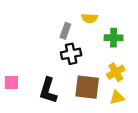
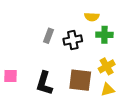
yellow semicircle: (89, 18) -> (92, 17), moved
gray rectangle: (65, 31) -> (49, 36), moved
black cross: (71, 54) -> (73, 40), moved

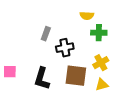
black cross: (73, 40) -> (65, 48), moved

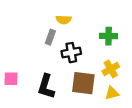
yellow semicircle: (87, 16) -> (64, 20), moved

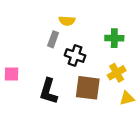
black cross: (71, 53) -> (75, 55), turned 30
pink square: (11, 79) -> (12, 74), moved
yellow triangle: (112, 93) -> (127, 98), moved

